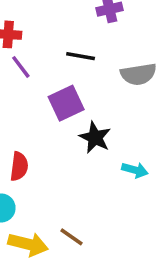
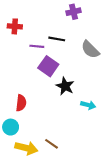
purple line: (21, 67) -> (37, 46), moved, turned -48
gray semicircle: (138, 74) -> (90, 49), turned 54
purple square: (66, 103) -> (48, 66), turned -30

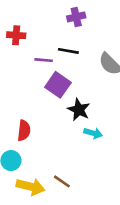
purple cross: (74, 12) -> (76, 17), moved
cyan arrow: (88, 105) -> (93, 133), moved

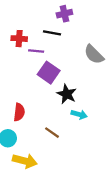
red cross: (16, 35) -> (19, 39), moved
black line: (68, 51) -> (52, 33), moved
brown line: (62, 181) -> (52, 133), moved

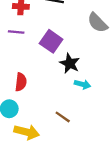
purple line: (36, 51) -> (16, 32), moved
brown line: (52, 133) -> (63, 117), moved

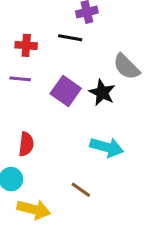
black star: (70, 63) -> (102, 93), moved
cyan arrow: (82, 84) -> (107, 147), size x1.5

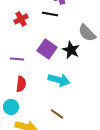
red cross: (26, 45) -> (21, 19), turned -32
purple line: (20, 79) -> (17, 59), moved
cyan arrow: (107, 147) -> (59, 80), moved

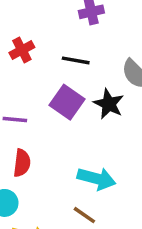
black line: (50, 14) -> (76, 60), moved
cyan arrow: (59, 80) -> (97, 179), moved

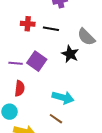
red cross: (22, 50) -> (28, 24), moved, turned 32
purple square: (67, 102) -> (37, 61), moved

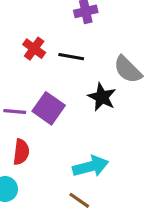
red cross: (28, 24) -> (34, 49), turned 32
cyan arrow: (63, 97) -> (91, 166), turned -30

